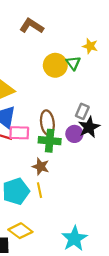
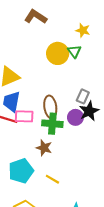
yellow star: (90, 46) -> (83, 30), moved
yellow line: (40, 190) -> (52, 179), moved, turned -48

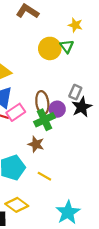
pink rectangle: (24, 116) -> (16, 112), turned -36
purple circle: (75, 117) -> (57, 109), moved
green cross: (52, 124) -> (44, 120), turned -30

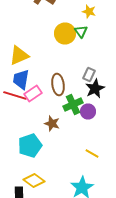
purple circle: (57, 109) -> (88, 112), moved
green cross: (44, 120) -> (73, 104), moved
yellow line: (44, 176) -> (92, 154), moved

